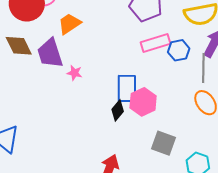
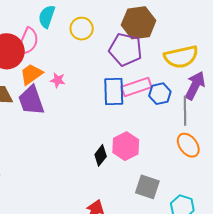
orange trapezoid: (69, 24) -> (31, 74), moved
pink star: (74, 73) -> (58, 80), moved
blue rectangle: (127, 88) -> (114, 92), moved

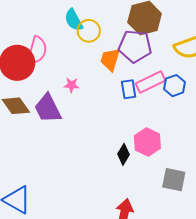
cyan semicircle: (47, 17) -> (74, 20), moved, turned -40
orange trapezoid: (31, 74) -> (110, 59), moved, turned -30
blue rectangle: (114, 92) -> (129, 89), size x0.7

